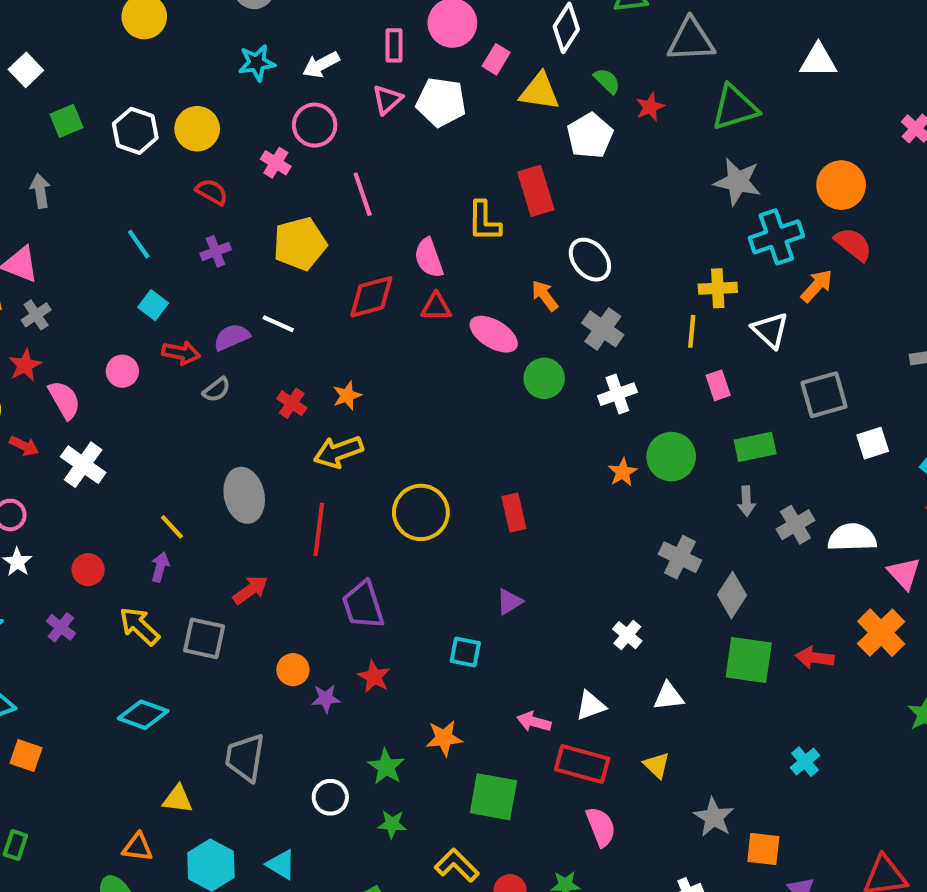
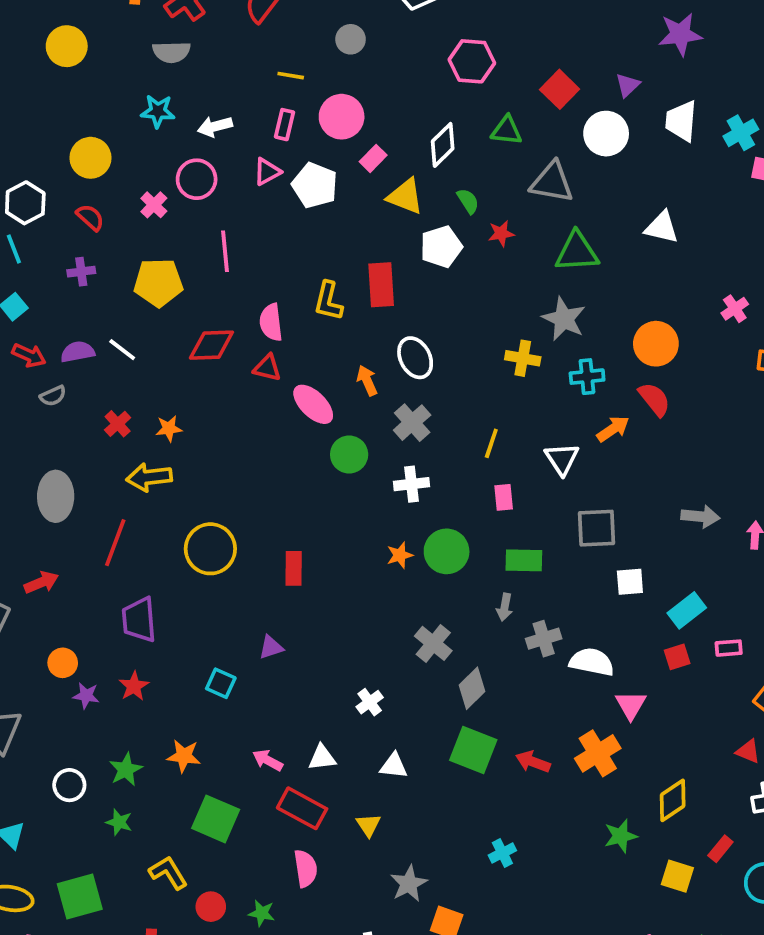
white hexagon: (135, 131) -> (25, 203), moved
cyan cross: (776, 237) -> (587, 377), size x0.7
yellow cross: (718, 288) -> (523, 358), moved

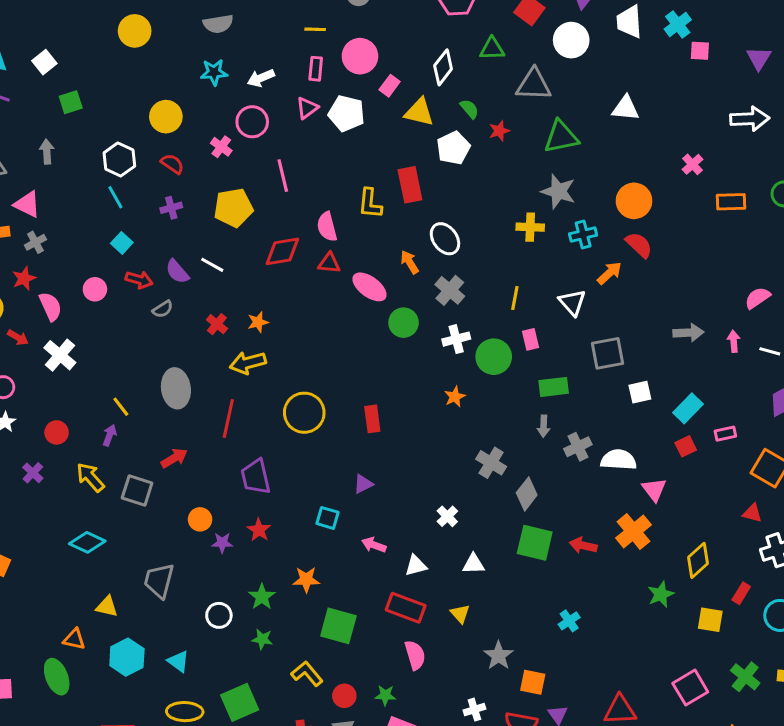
purple semicircle: (78, 352) -> (177, 272), turned -112
green circle: (447, 551) -> (494, 357), moved
pink arrow: (268, 760) -> (374, 545), moved

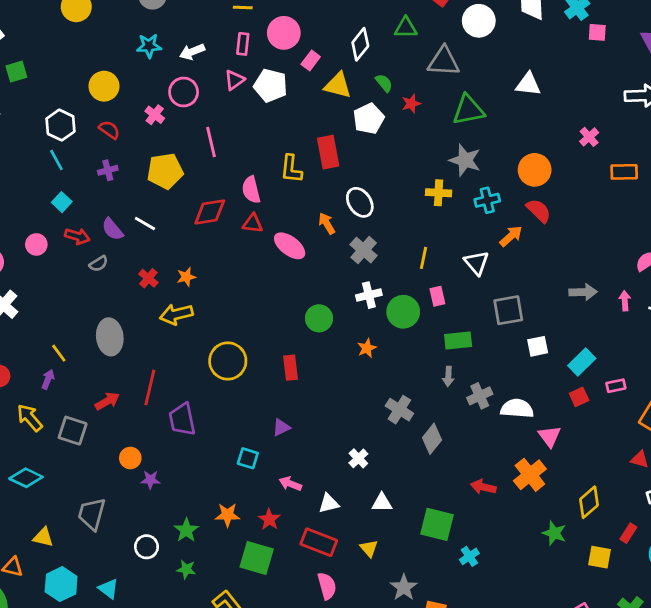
green circle: (404, 323) -> (319, 318), moved
red line: (228, 418) -> (150, 387), moved
red star: (259, 530) -> (269, 519), moved
green square: (535, 543) -> (437, 524), moved
green star: (661, 594) -> (554, 533), turned -30

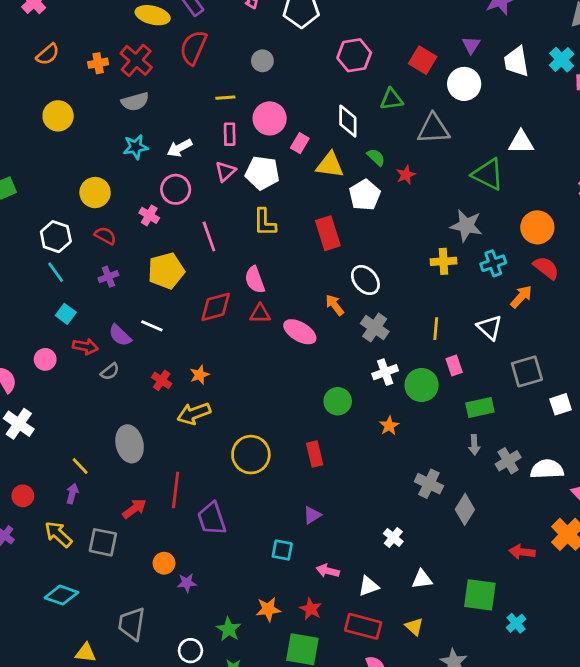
white diamond: (360, 44) -> (348, 121), turned -32
green triangle: (468, 110) -> (488, 174), moved, turned 44
yellow L-shape: (291, 169) -> (265, 222), moved

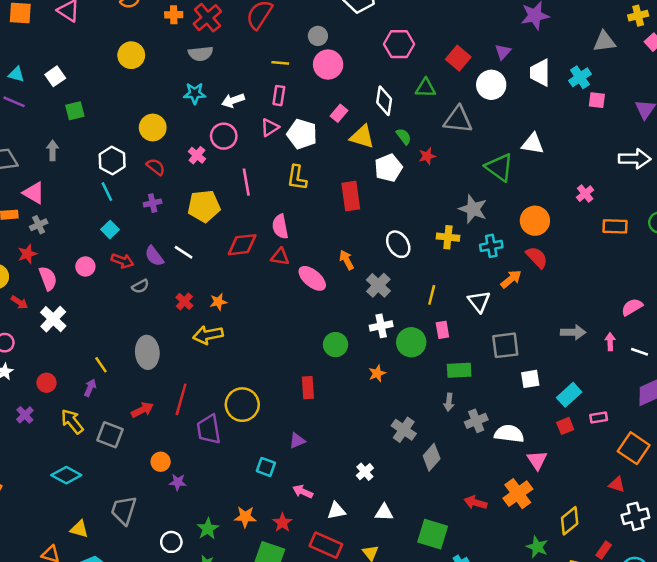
pink circle: (270, 118) -> (328, 65), moved
white ellipse: (365, 280) -> (398, 244), moved
yellow circle: (251, 455) -> (242, 405), moved

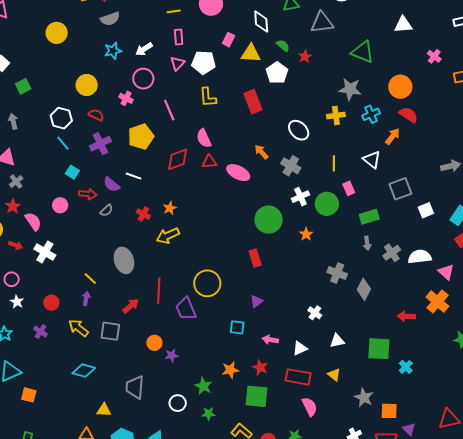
white triangle: (533, 144) -> (403, 25), moved
purple cross: (153, 203) -> (100, 144), size x1.5
green circle: (335, 345) -> (269, 220), size x1.4

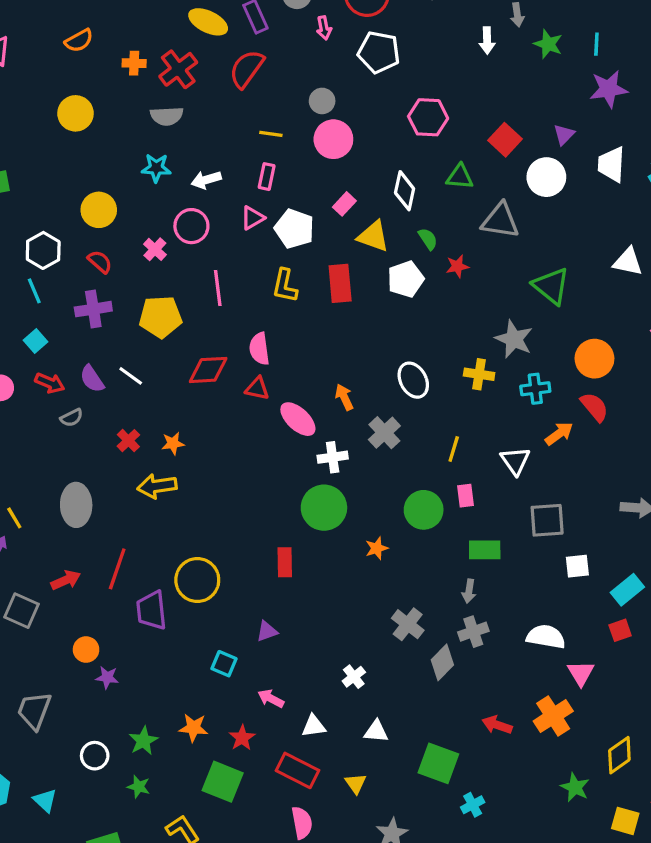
red rectangle: (253, 102) -> (340, 283), moved
white cross: (300, 197) -> (333, 457), moved
gray cross: (392, 253) -> (473, 632), moved

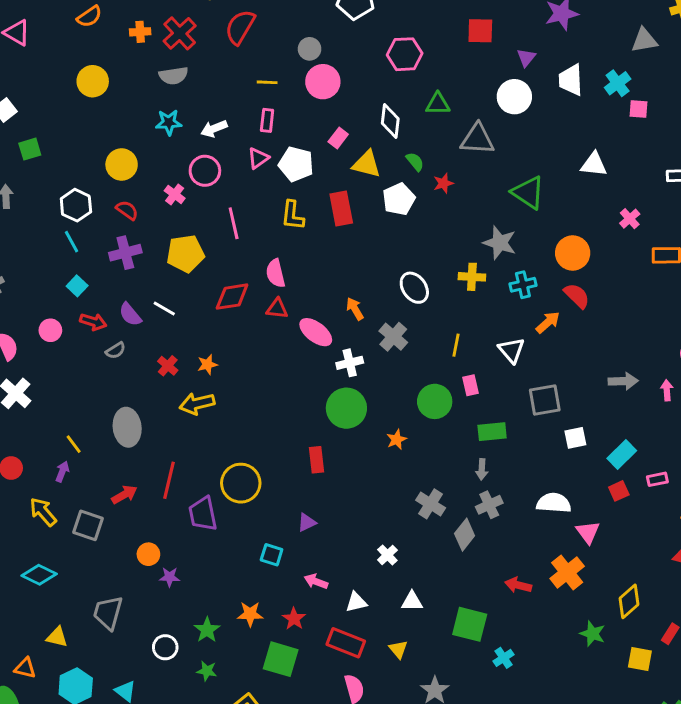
red square: (505, 140) -> (480, 31), moved, turned -36

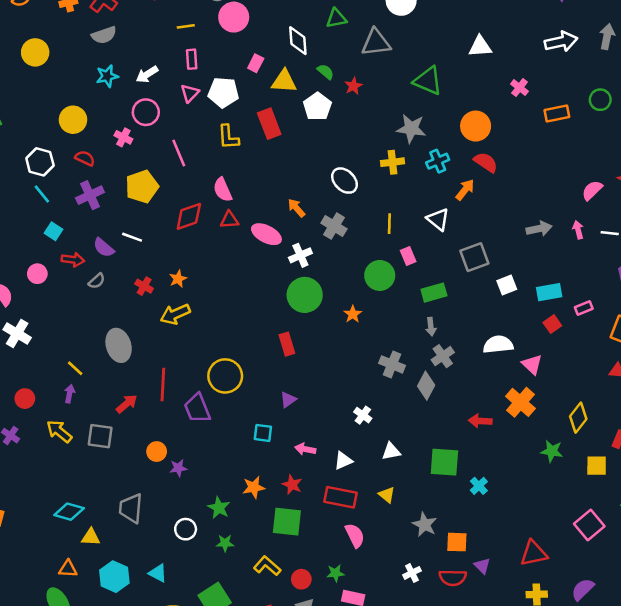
cyan rectangle: (622, 454) -> (549, 292), turned 45
cyan diamond: (39, 575) -> (69, 512), moved

